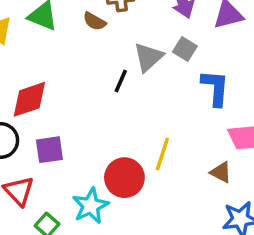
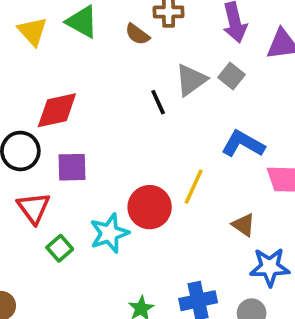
black line: (121, 81) -> (158, 102), turned -55
blue L-shape: (215, 88) -> (243, 144), moved, turned -72
brown triangle: (221, 172) -> (244, 225), moved

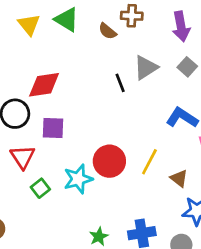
gray square: (231, 76) -> (187, 67), moved
yellow line: (194, 187) -> (149, 162), moved

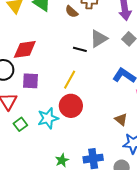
black line: (120, 83) -> (80, 49), turned -56
yellow line: (149, 162) -> (70, 80), moved

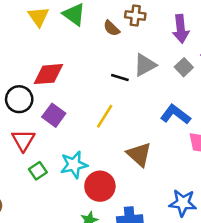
purple square: (31, 81) -> (54, 115), turned 30
red circle: (71, 106) -> (100, 186), moved
brown triangle: (121, 119) -> (139, 154), moved, size x1.5

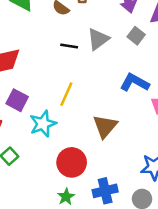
black line: (120, 78) -> (69, 46), moved
brown triangle: (139, 154) -> (105, 126), turned 36
cyan star: (74, 165) -> (43, 124), moved

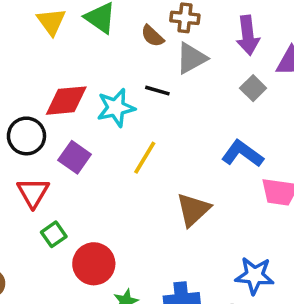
gray triangle: (98, 39) -> (191, 58), moved
cyan star: (43, 124) -> (116, 108), moved
red circle: (72, 162) -> (94, 264), moved

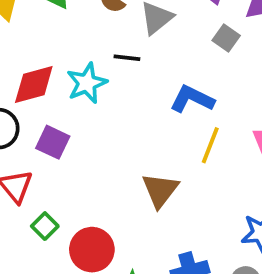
blue L-shape: (242, 154) -> (192, 99), moved
yellow line: (145, 158) -> (210, 145), moved
brown triangle: (193, 210) -> (160, 190), moved

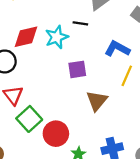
purple square: (53, 142) -> (77, 69), moved, turned -36
green square: (45, 226) -> (29, 119), size x1.6

